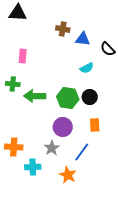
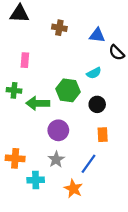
brown cross: (63, 29) -> (59, 28), moved
blue triangle: (83, 39) -> (97, 35), moved
green hexagon: (68, 98) -> (68, 90), moved
purple circle: (63, 127) -> (58, 130), moved

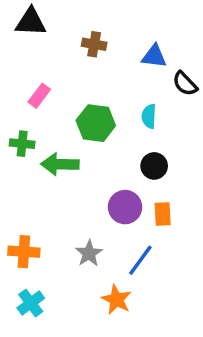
pink rectangle: (25, 60) -> (39, 96), turned 32
cyan semicircle: (94, 73) -> (149, 116), turned 120
green hexagon: (68, 90) -> (96, 123), moved
purple circle: (58, 130) -> (125, 207), moved
cyan cross: (36, 180) -> (31, 303), moved, turned -35

